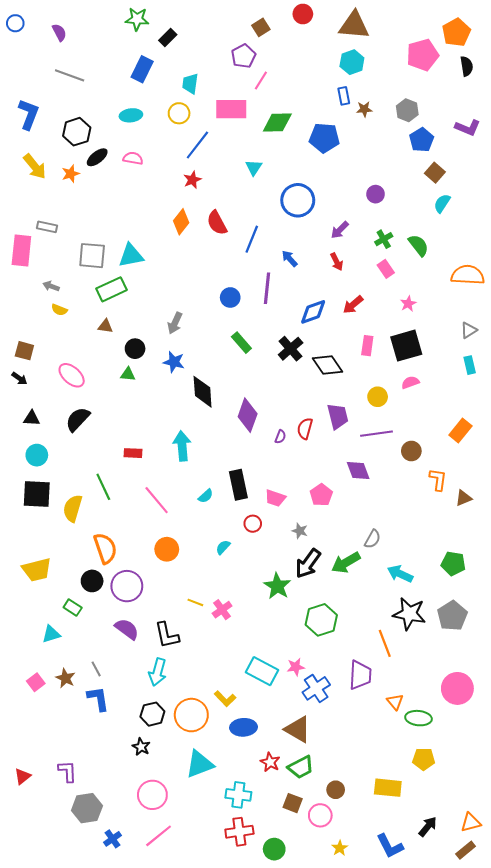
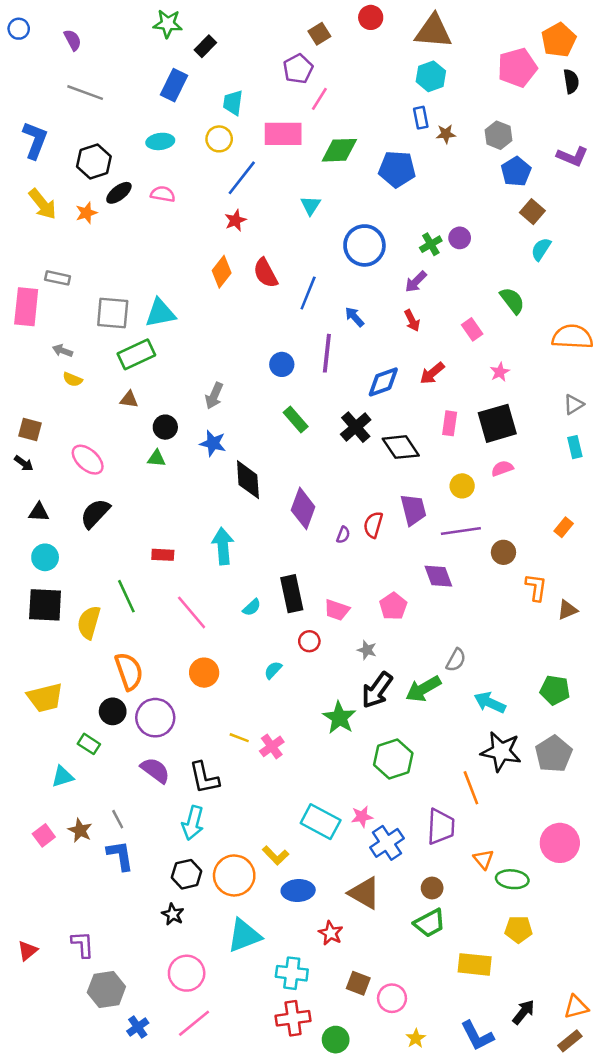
green cross: (384, 239) -> (431, 244), moved
orange rectangle: (460, 431) -> (564, 527), size x0.7
green trapezoid: (301, 767) -> (430, 923), moved
brown circle: (336, 790) -> (432, 888), moved

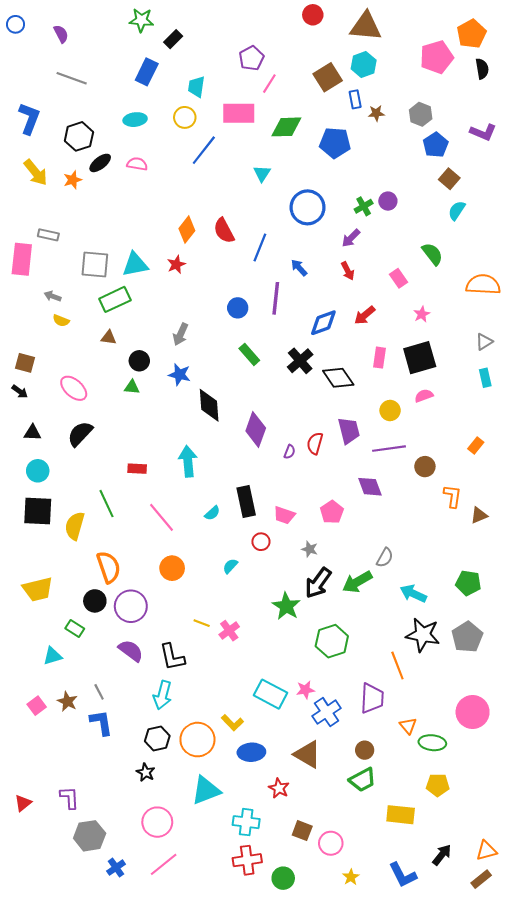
brown square: (319, 34) -> (328, 77), moved, size x1.5
red star: (235, 220) -> (176, 264), moved

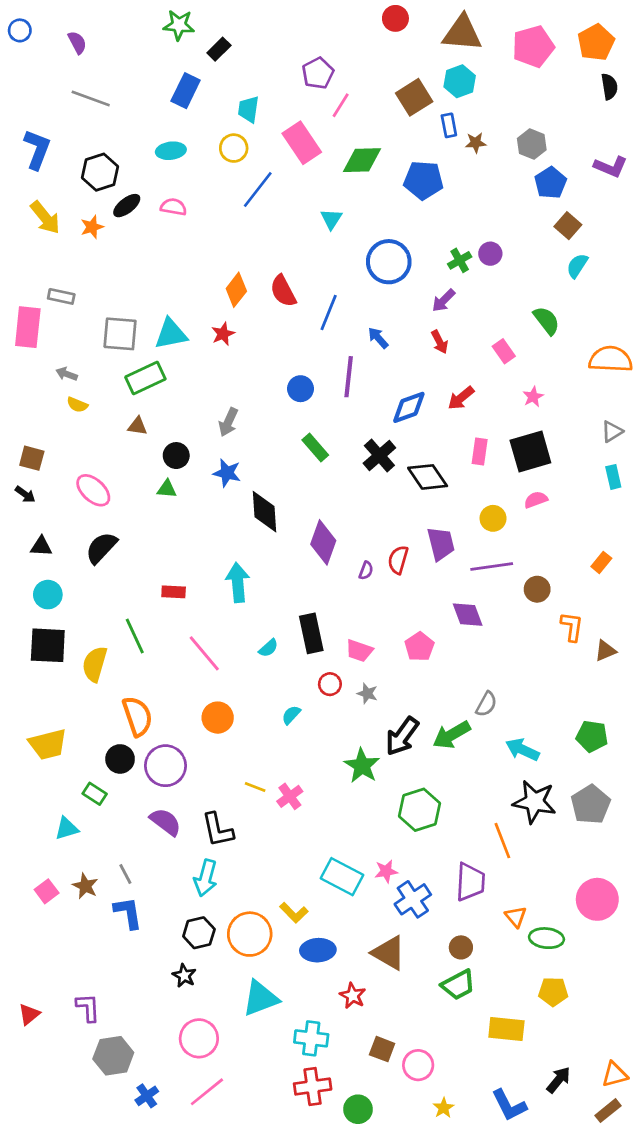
pink pentagon: (437, 57) -> (533, 46), moved
pink rectangle: (239, 113) -> (302, 143), turned 56
gray star: (310, 549) -> (367, 693), moved

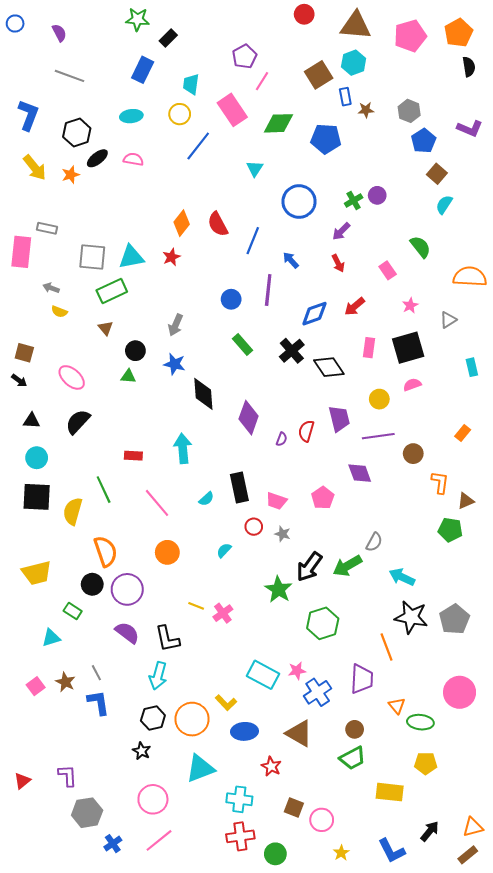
brown triangle: (137, 426) -> (106, 328), turned 42
gray triangle: (612, 431) -> (448, 320), moved
green pentagon: (592, 736) -> (450, 530), moved

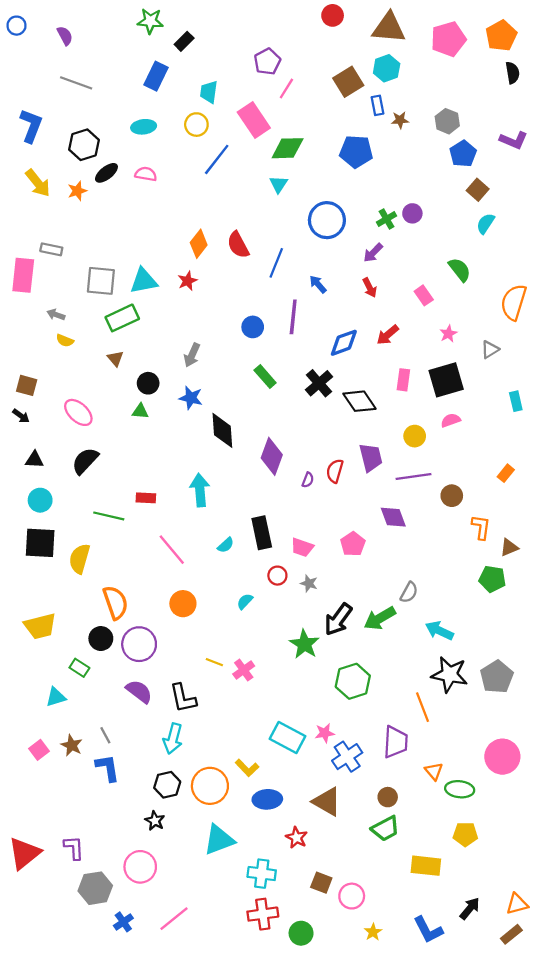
green diamond: (278, 123) -> (288, 148), moved
orange semicircle: (470, 277) -> (514, 302), turned -76
green line: (104, 490) -> (109, 516), moved, turned -52
red triangle: (22, 781) -> (24, 853), size x1.8
pink circle: (153, 799) -> (140, 867), moved

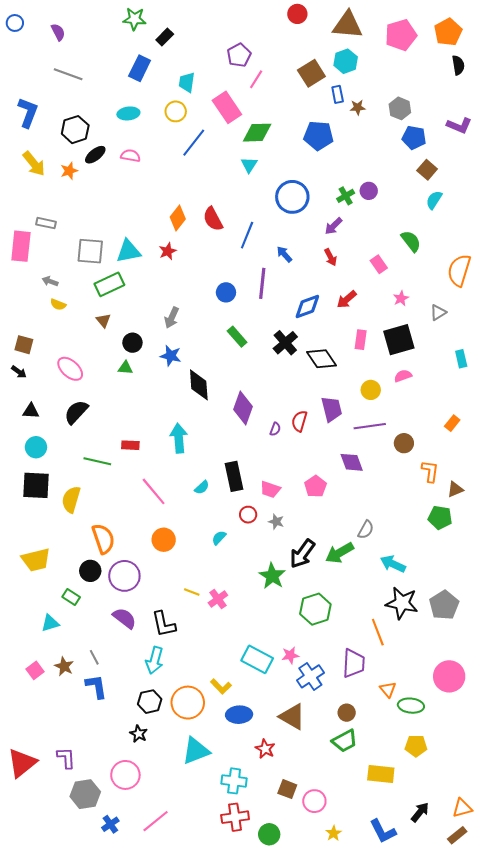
blue pentagon: (463, 154) -> (414, 138), turned -30

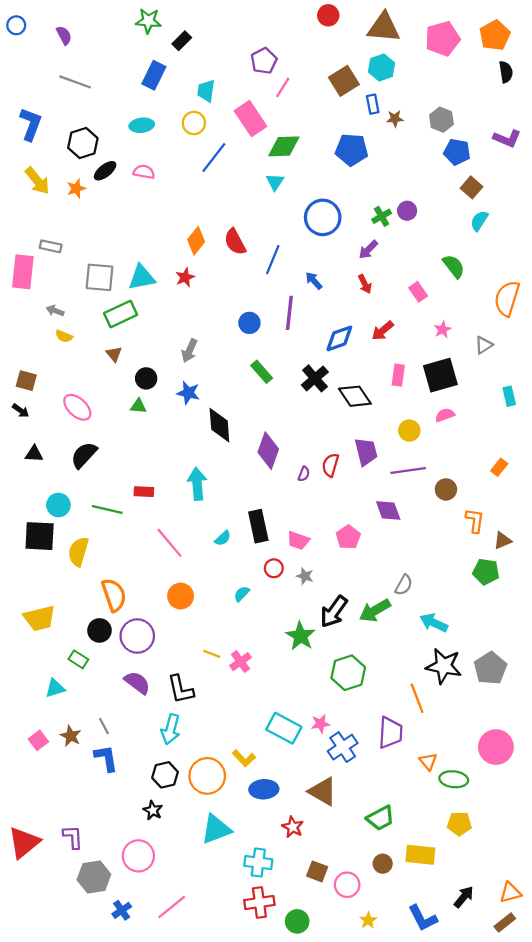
cyan circle: (36, 447) -> (58, 505), moved
brown circle: (347, 713) -> (383, 864), moved

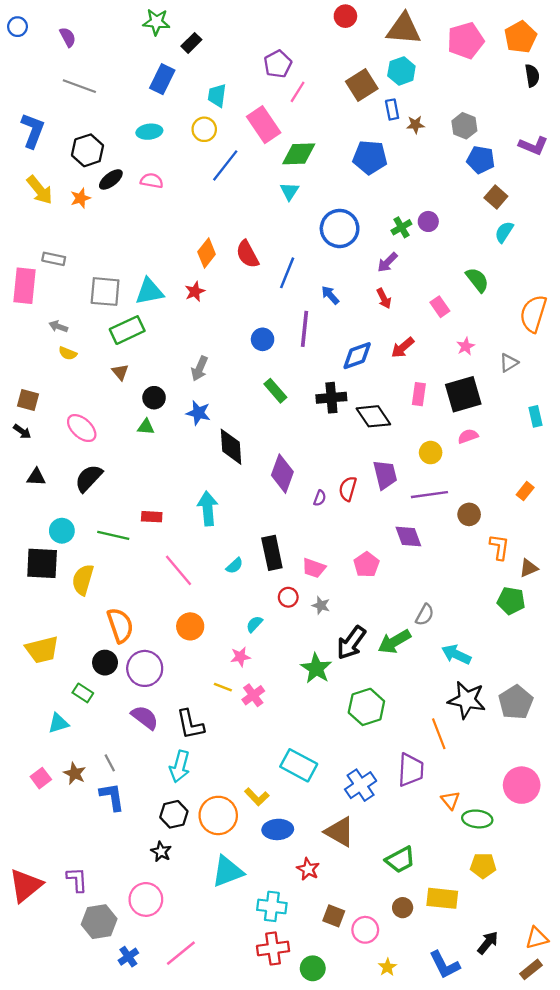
black cross: (315, 378) -> (331, 398), turned 36
pink star: (320, 724) -> (240, 657), moved

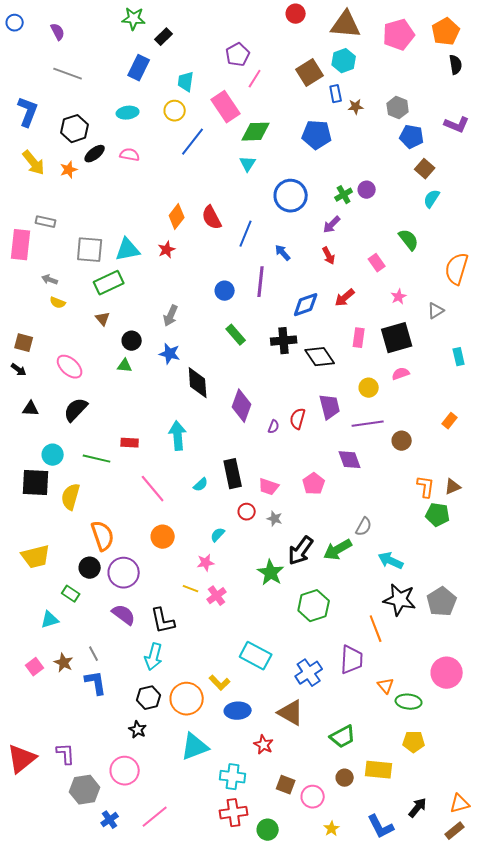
orange L-shape: (499, 547) -> (426, 487), moved

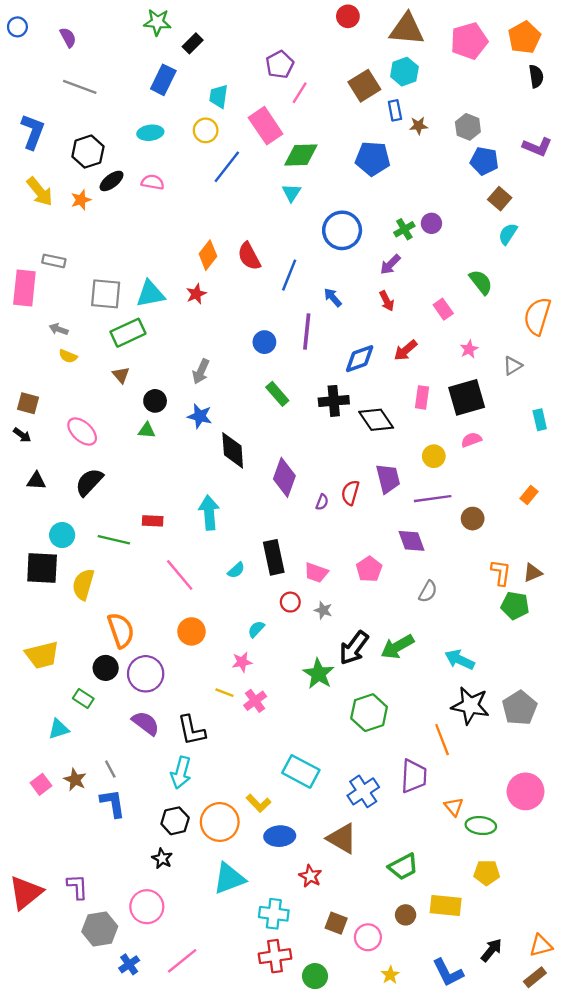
gray semicircle: (364, 527) -> (428, 591), moved

